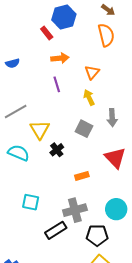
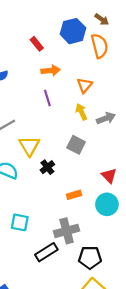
blue hexagon: (64, 17) -> (73, 31), moved
gray arrow: (112, 118) -> (106, 118), moved, turned -108
red triangle: (115, 158) -> (109, 176), size x0.7
cyan circle: (116, 209) -> (107, 204), moved

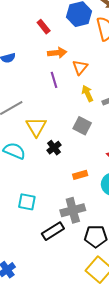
orange triangle: (85, 85) -> (80, 67), moved

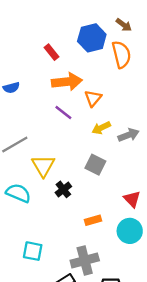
orange arrow: (57, 53) -> (67, 82), size x1.4
purple line: (54, 80) -> (63, 112), turned -35
yellow arrow: (87, 93) -> (101, 128), turned -91

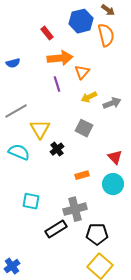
purple line: (63, 112) -> (57, 84), turned 35

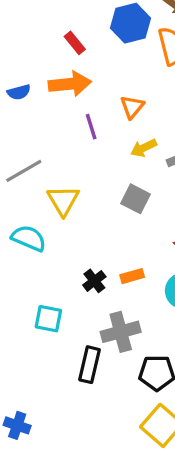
orange arrow: (60, 58) -> (70, 84), moved
black cross: (57, 149) -> (94, 281), moved
black rectangle: (56, 229) -> (89, 365), turned -45
blue cross: (12, 266) -> (17, 425), turned -35

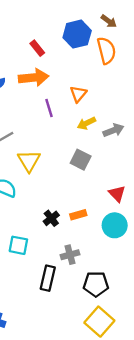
gray cross: (121, 332) -> (70, 255), size x0.7

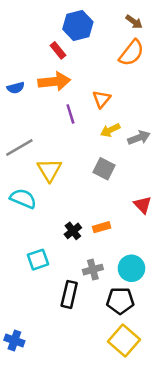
blue hexagon: (77, 34) -> (78, 26), moved
orange semicircle: (106, 50) -> (131, 53), turned 52
cyan circle: (115, 225) -> (131, 268), moved
cyan square: (18, 245) -> (38, 260), turned -30

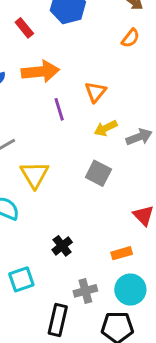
red rectangle: (58, 50) -> (24, 28), moved
orange semicircle: (131, 53) -> (130, 38), size x0.6
orange rectangle: (102, 227) -> (122, 253), moved

